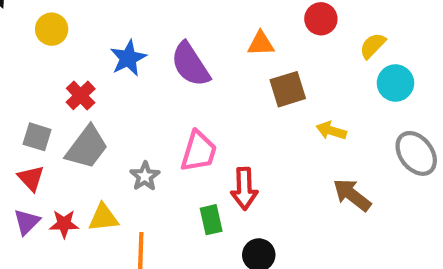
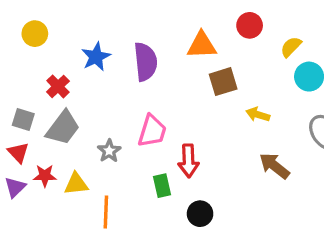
orange triangle: (261, 44) -> (202, 45), size x1.4
purple semicircle: (190, 64) -> (146, 62), turned -153
red star: (64, 224) -> (45, 176), moved

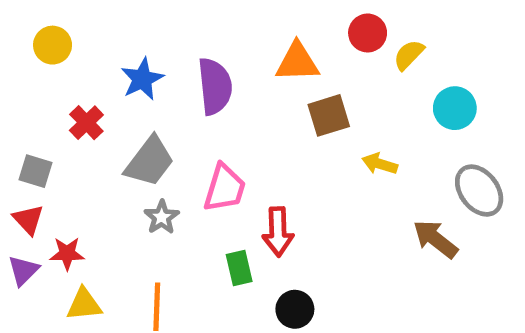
yellow semicircle: (291, 47) -> (409, 55), moved
gray trapezoid: (63, 128) -> (149, 161), moved
brown arrow: (274, 166) -> (435, 239), moved
yellow triangle: (76, 184) -> (84, 304), moved

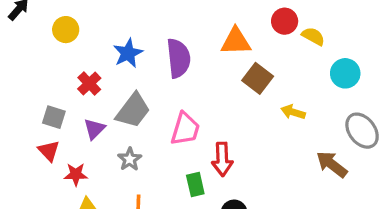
yellow semicircle: (409, 55) -> (313, 36), turned 75
brown square: (329, 115) -> (258, 78), turned -36
gray star: (162, 217) -> (130, 159), moved
purple triangle: (23, 270) -> (94, 129), moved

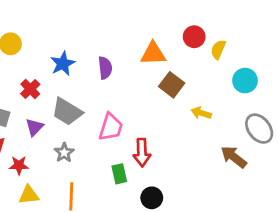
yellow semicircle: (313, 36) -> (218, 49), turned -96
purple semicircle: (178, 58) -> (105, 68), size x0.7
gray trapezoid: (133, 110) -> (67, 112), turned 84

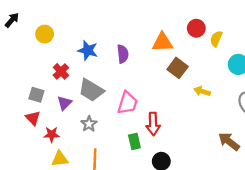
blue star: (63, 64) -> (88, 50), turned -30
brown arrow: (234, 157) -> (229, 141), moved

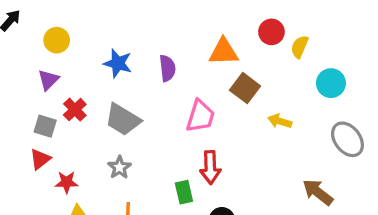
red cross: (61, 71) -> (75, 110), moved
purple triangle: (64, 103) -> (48, 80), moved
pink trapezoid: (127, 103) -> (200, 116), moved
red triangle: (33, 118) -> (40, 159), turned 35

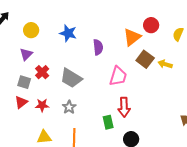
red circle: (271, 32) -> (151, 25), moved
orange triangle: (224, 52) -> (132, 37), turned -36
blue star: (118, 63) -> (68, 33), moved
yellow arrow: (280, 121) -> (165, 64), moved
red star: (67, 182) -> (42, 105), moved

